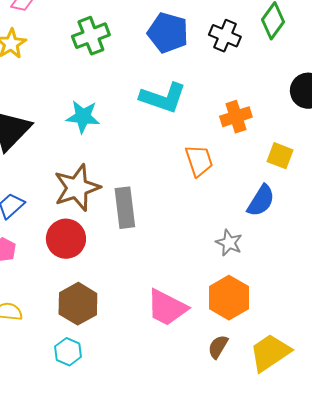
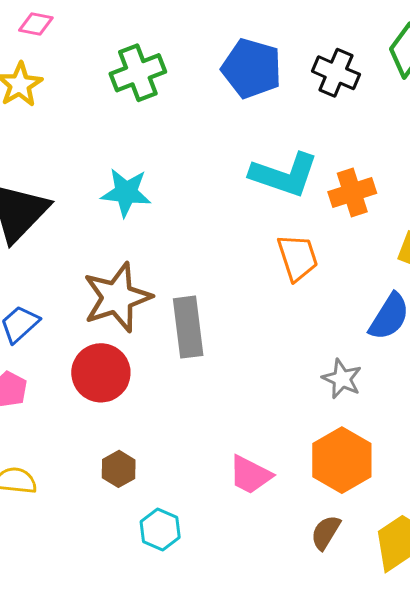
cyan L-shape: (163, 98) -> (284, 175), moved
brown hexagon: (78, 304) -> (119, 469), size x0.6
pink trapezoid: (167, 308) -> (250, 475), size x0.7
cyan hexagon: (68, 352) -> (160, 530), moved

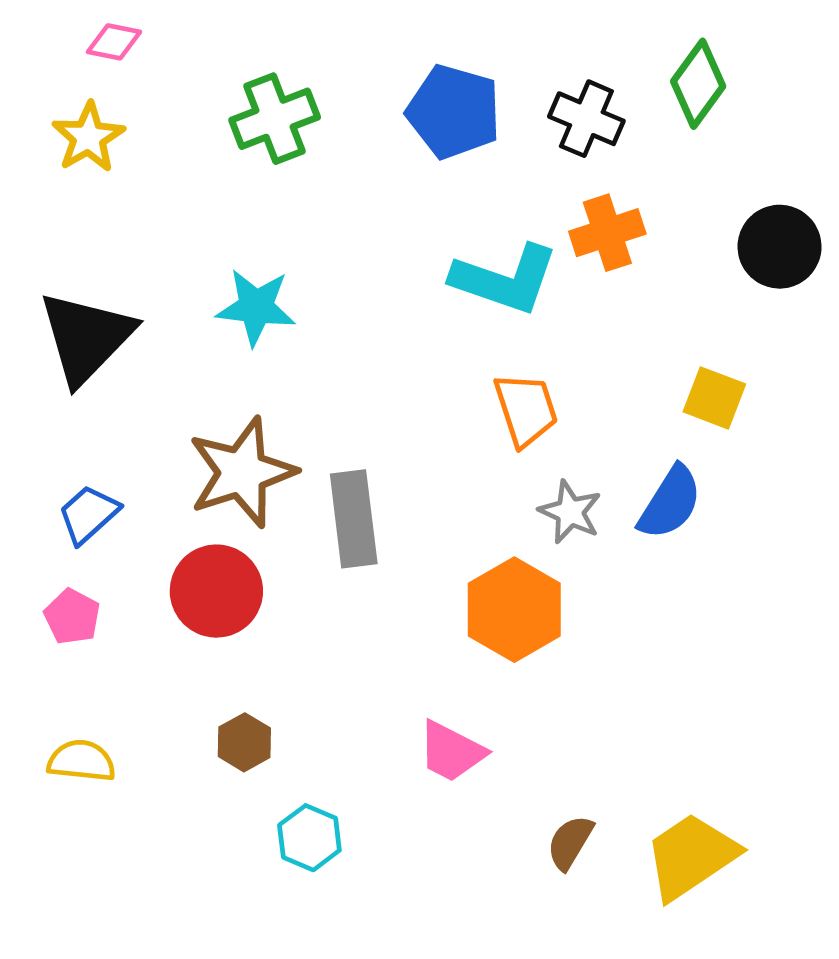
orange cross: (352, 193) -> (607, 233), moved
gray star: (342, 379) -> (570, 512), moved
orange hexagon: (342, 460) -> (514, 610), moved

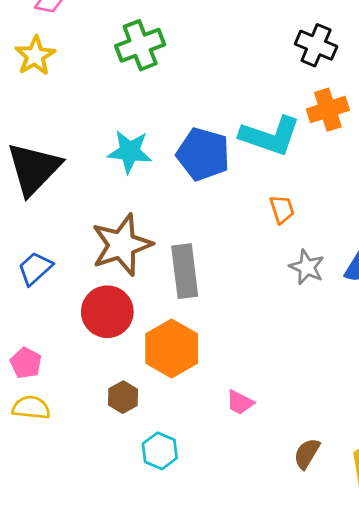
blue pentagon: (454, 112) -> (203, 154), moved
orange trapezoid: (526, 410) -> (282, 209), size x0.7
orange hexagon: (514, 610) -> (172, 349), moved
pink pentagon: (72, 617) -> (26, 363), moved
pink trapezoid: (451, 752) -> (240, 402), size x0.7

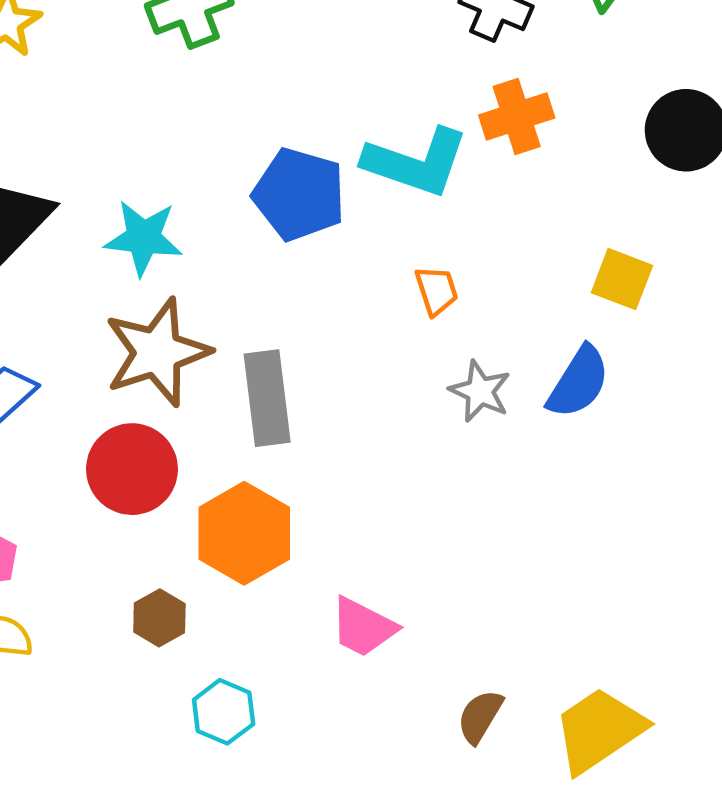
cyan star: (130, 152) -> (143, 238), moved
pink trapezoid: (240, 402) -> (363, 627), size x1.4

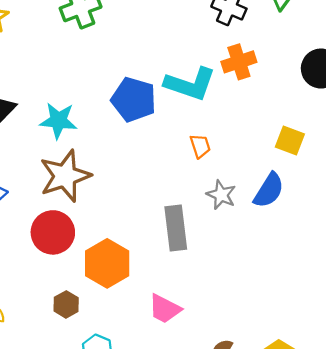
gray rectangle: (267, 398) -> (176, 228), moved

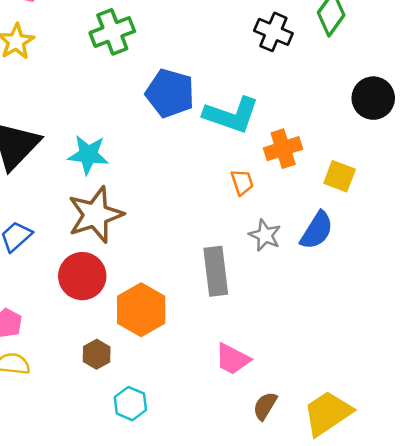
orange cross: (239, 62) -> (283, 149), moved
blue pentagon: (134, 100) -> (170, 93), moved
pink trapezoid: (165, 309) -> (233, 359), moved

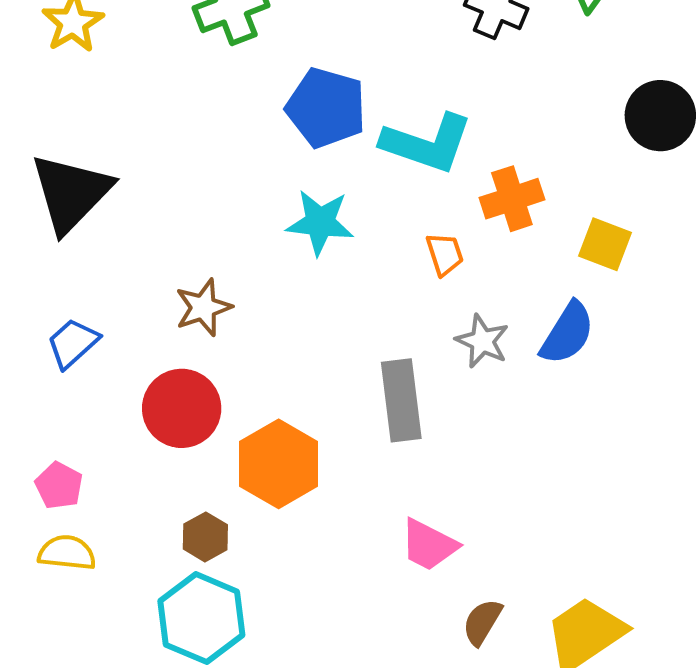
cyan star: (88, 155) -> (320, 222), moved
brown star: (95, 215) -> (203, 307), size x0.6
cyan hexagon: (130, 404) -> (201, 618), moved, size x1.6

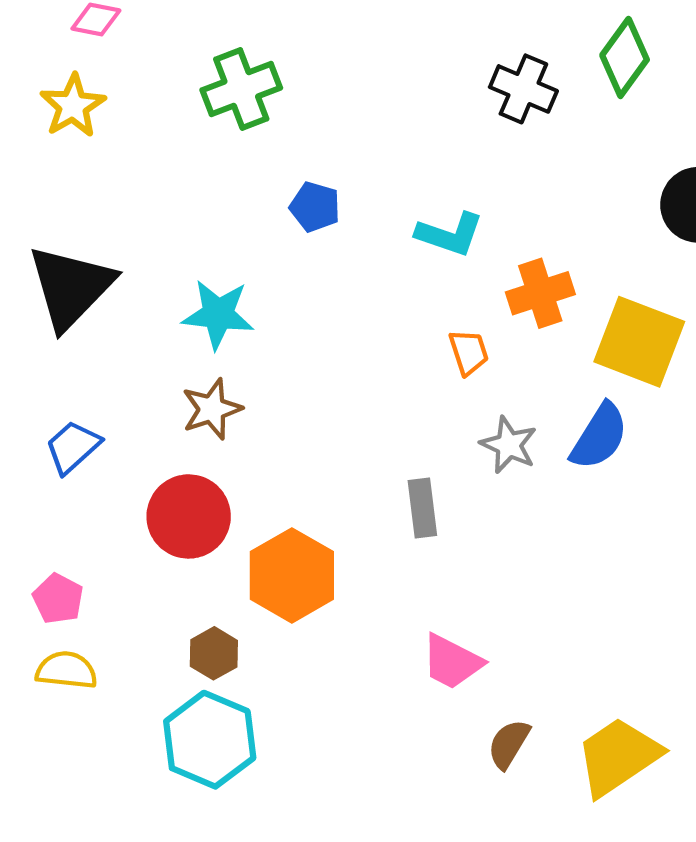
blue pentagon: (326, 108) -> (315, 207), moved, size x0.6
cyan L-shape: (427, 143) -> (450, 234), size x0.7
cyan star: (320, 222) -> (218, 314), moved
yellow square: (605, 244) -> (639, 342), size x1.6
gray rectangle: (401, 400) -> (422, 508), size x0.7

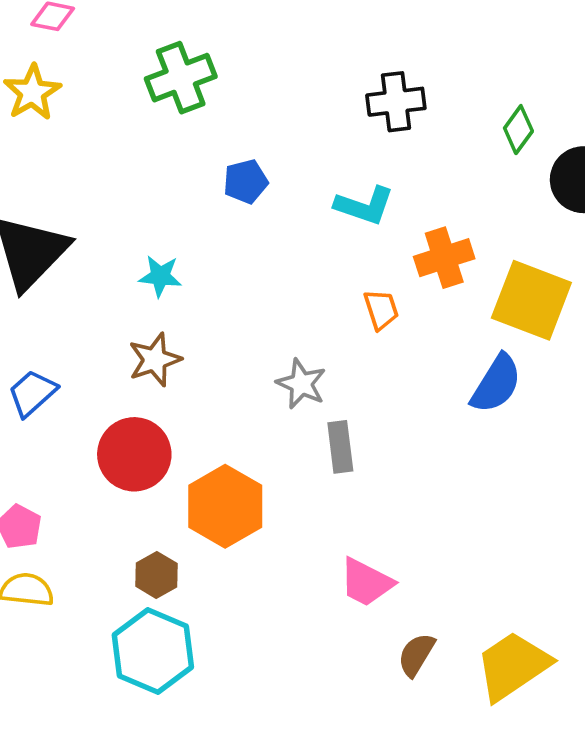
green diamond: (625, 57) -> (518, 130), moved, size x0.7
black cross: (523, 89) -> (396, 102), moved, turned -30
blue pentagon: (315, 207) -> (246, 182), turned -30
cyan star: (218, 314) -> (160, 276), size x0.7
gray star: (509, 445) -> (301, 384), moved

